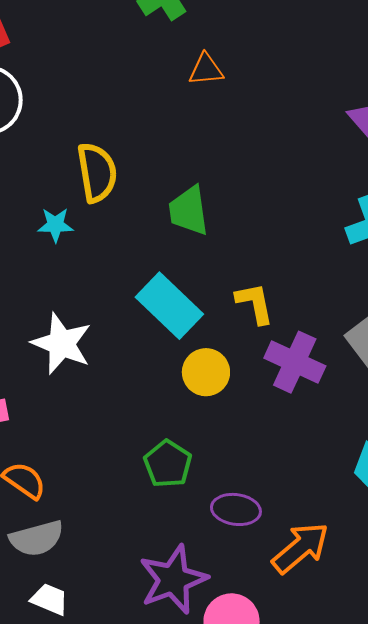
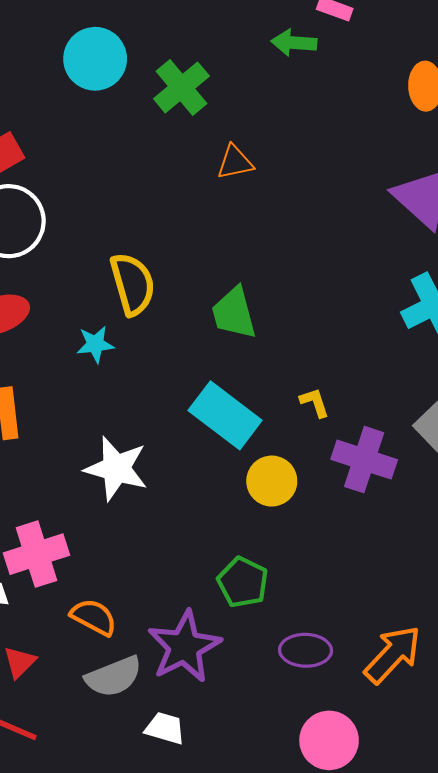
yellow L-shape: (255, 303) -> (315, 403), size x0.7
purple ellipse: (236, 509) -> (306, 650), moved
purple star: (173, 579) -> (184, 647), moved
white trapezoid: (50, 599) -> (165, 728), moved

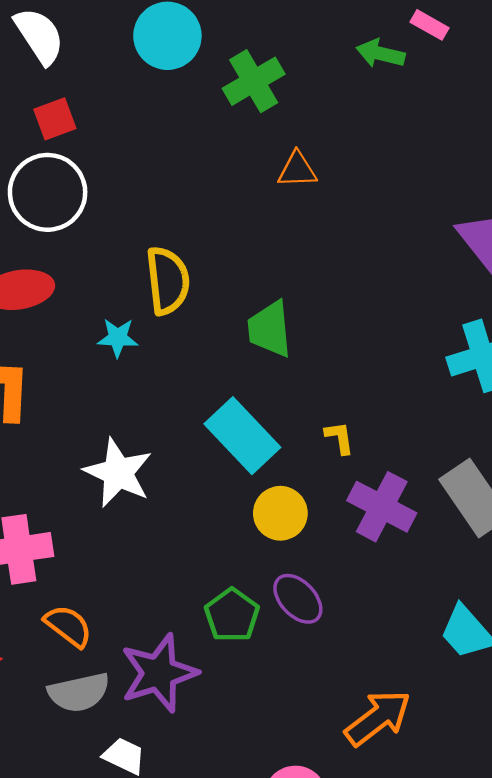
purple ellipse: (306, 650) -> (298, 599), moved, turned 36

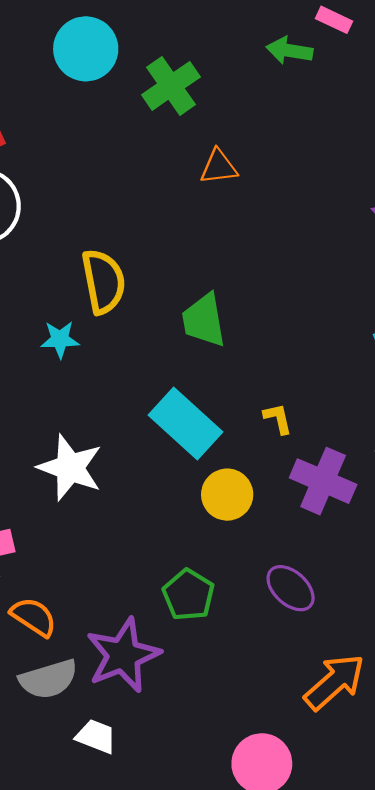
purple ellipse: (298, 599) -> (291, 588), moved

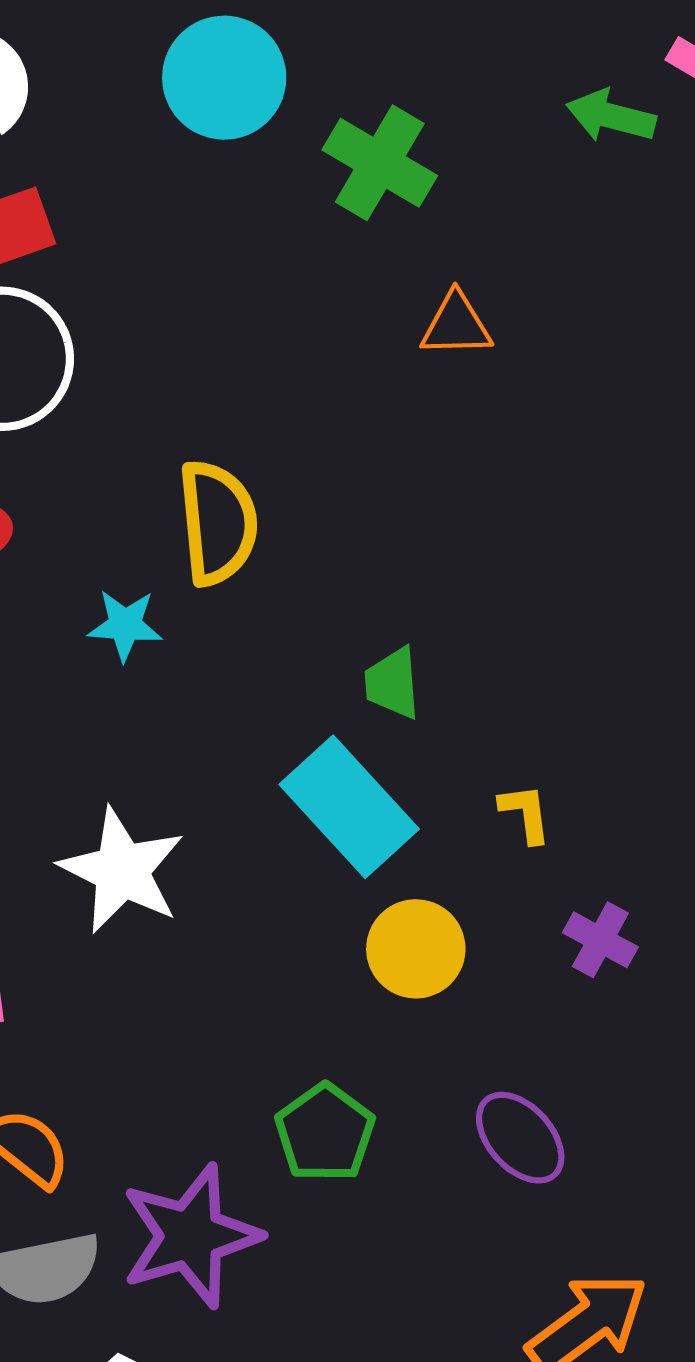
green cross: (171, 86) -> (380, 163), turned -30
green trapezoid: (204, 320) -> (392, 683), moved, size x0.7
purple cross: (323, 481) -> (600, 940), size x0.6

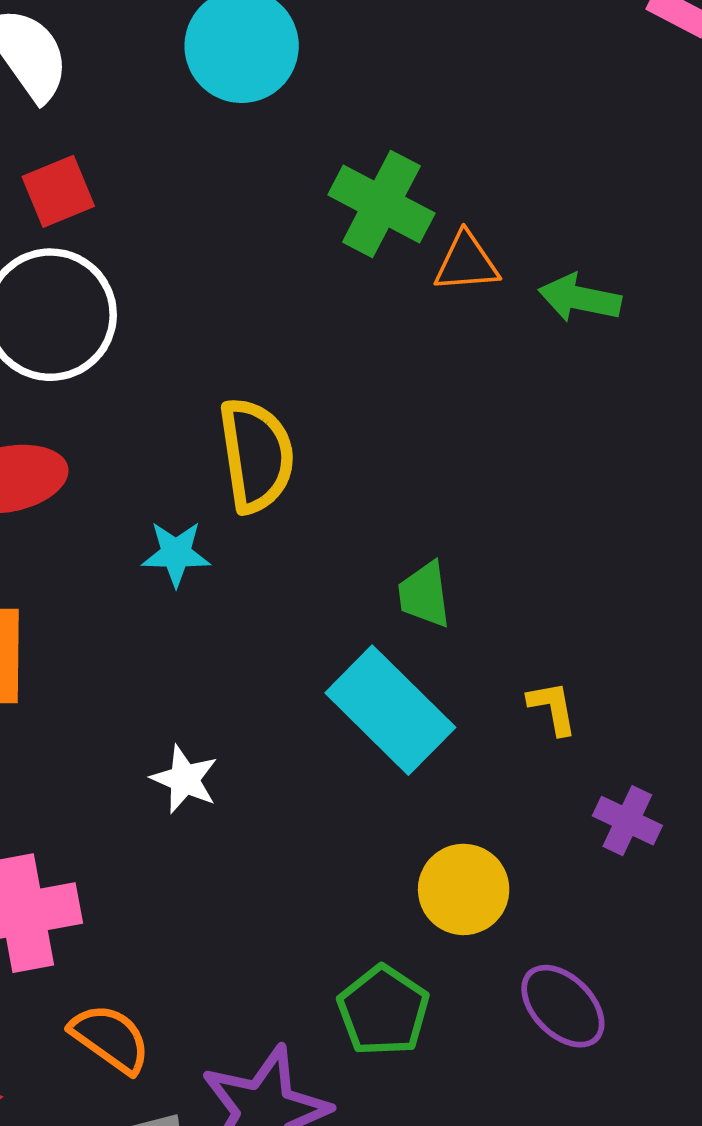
green arrow: (611, 116) -> (580, 298), moved
green cross: (380, 163) -> (381, 204), moved
white star: (122, 871) -> (185, 779), size x0.6
yellow circle: (416, 949) -> (464, 889), moved

